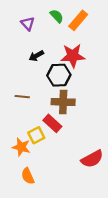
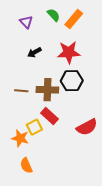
black hexagon: (59, 75) -> (72, 81), moved
brown cross: (63, 102) -> (47, 90), moved
red semicircle: (92, 159) -> (87, 127), moved

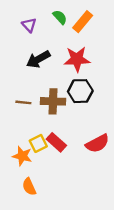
black arrow: (34, 52) -> (38, 59), size x1.5
red rectangle: (49, 116) -> (56, 142), moved

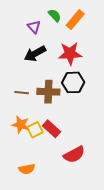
purple triangle: (29, 25) -> (34, 27), moved
red semicircle: (97, 143) -> (74, 155), moved
orange star: (22, 156) -> (21, 125), moved
orange semicircle: (29, 187) -> (27, 169), turned -77

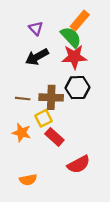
green semicircle: (55, 15) -> (71, 37), moved, size x1.5
yellow square: (35, 130) -> (43, 118), moved

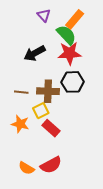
purple triangle: (36, 28) -> (44, 15), moved
red semicircle: (79, 164) -> (51, 165), moved
orange semicircle: (28, 180) -> (26, 168), turned 42

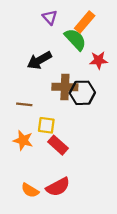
red star: (69, 53) -> (99, 60), moved, size x0.7
brown cross: (48, 91) -> (65, 87), moved
yellow square: (41, 111) -> (46, 125), turned 35

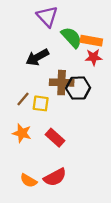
purple triangle: (50, 17) -> (47, 16), size x1.5
orange rectangle: (85, 22) -> (91, 41), moved, turned 60
brown line: (24, 104) -> (23, 99), turned -56
yellow square: (46, 125) -> (41, 103), moved

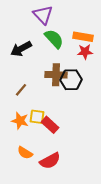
green semicircle: (71, 37) -> (54, 39), moved
black arrow: (37, 57) -> (21, 49), moved
yellow square: (41, 103) -> (37, 117), moved
orange semicircle: (29, 181) -> (25, 153), moved

